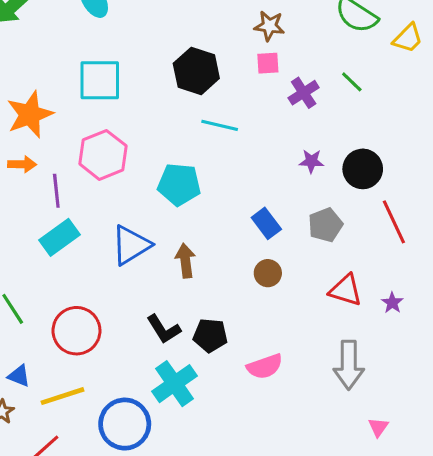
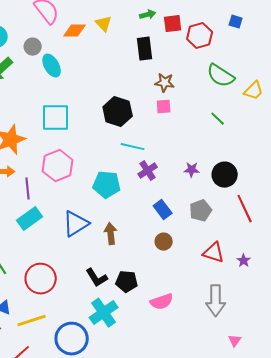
purple cross: (304, 93) -> (148, 171), moved

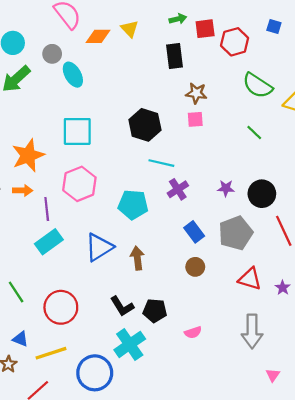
gray pentagon: (201, 211) -> (236, 233), size x1.4
pink semicircle: (162, 302) -> (193, 332), size x0.7

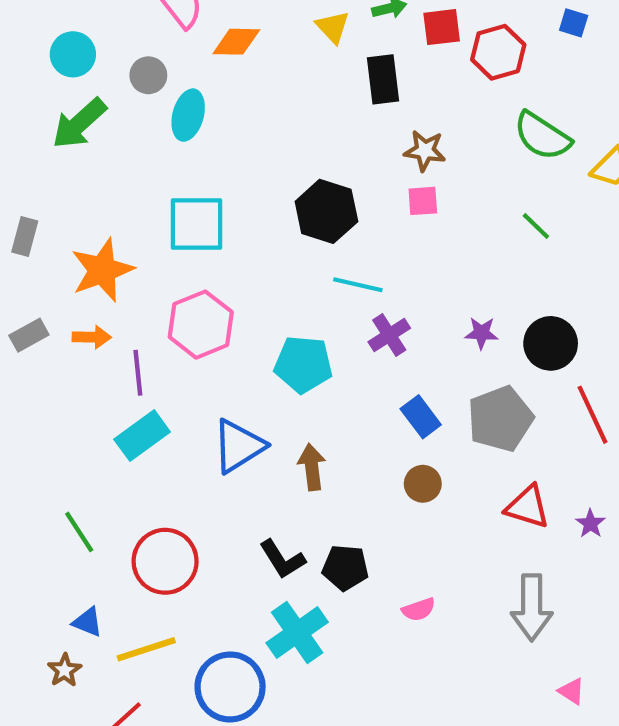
yellow triangle: (130, 29) -> (333, 27), moved
cyan ellipse: (73, 75) -> (188, 115), turned 45
pink triangle: (273, 375) -> (572, 691), turned -32

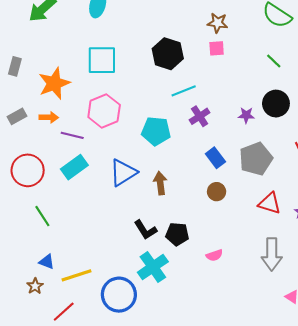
cyan line: (358, 285) -> (184, 91), turned -35
black circle: (551, 343) -> (276, 104), moved
purple line: (138, 373) -> (72, 135), turned -70
red circle: (165, 561) -> (28, 170), moved

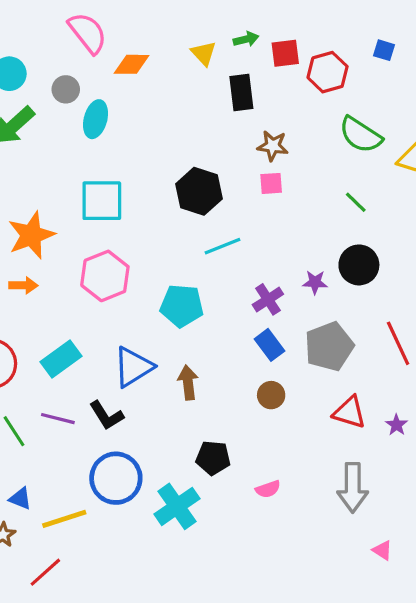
purple cross: (200, 116) -> (268, 299), moved
purple line: (72, 135) -> (58, 419), moved
black L-shape: (145, 230) -> (106, 415), moved
blue circle: (119, 295) -> (116, 478), moved

